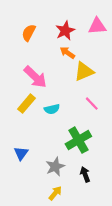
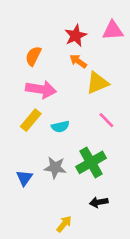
orange semicircle: (29, 33) -> (33, 56), moved
pink arrow: (35, 77) -> (41, 89), turned -35
gray star: (55, 167) -> (55, 168), moved, turned 30
black arrow: (85, 174) -> (99, 202), turned -80

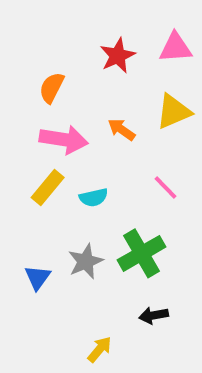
orange arrow: (78, 61) -> (122, 130), moved
yellow triangle: (97, 83) -> (174, 112), moved
gray star: (55, 168) -> (86, 261), turned -30

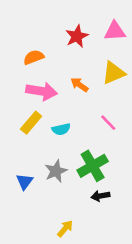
orange semicircle: (52, 88) -> (34, 57), turned 42
black arrow: (154, 315) -> (100, 196), moved

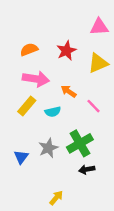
red star: (77, 36) -> (66, 51), moved
orange arrow: (79, 85) -> (69, 91), moved

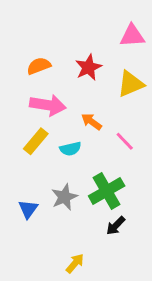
black arrow: (87, 169) -> (116, 226), turned -35

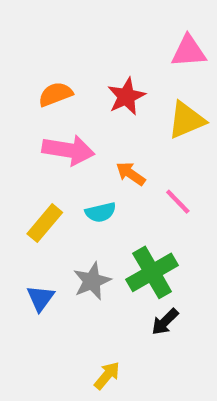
yellow rectangle: (36, 141) -> (45, 223), moved

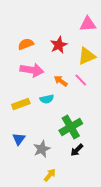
pink line: (178, 202) -> (81, 80), moved
yellow rectangle: (45, 223) -> (21, 104), turned 30
gray star: (92, 281) -> (42, 149), moved

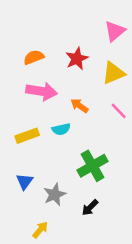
pink triangle: (88, 24) -> (115, 31), turned -36
pink line: (81, 80) -> (119, 111), moved
black arrow: (77, 150) -> (90, 208), moved
yellow arrow: (50, 175) -> (40, 230), moved

